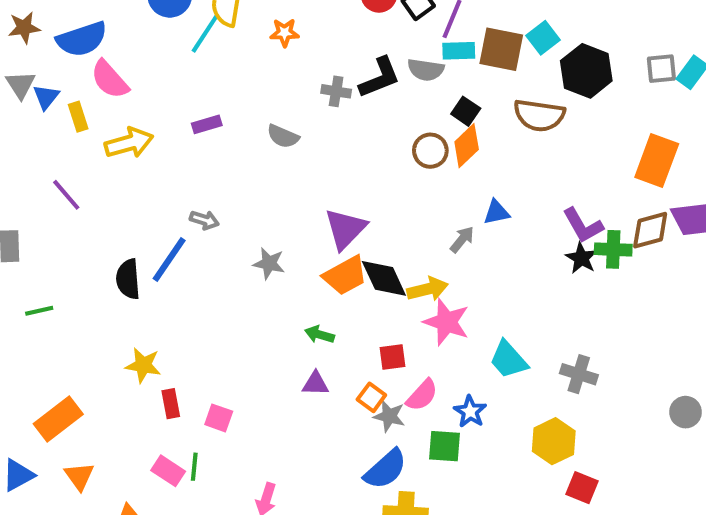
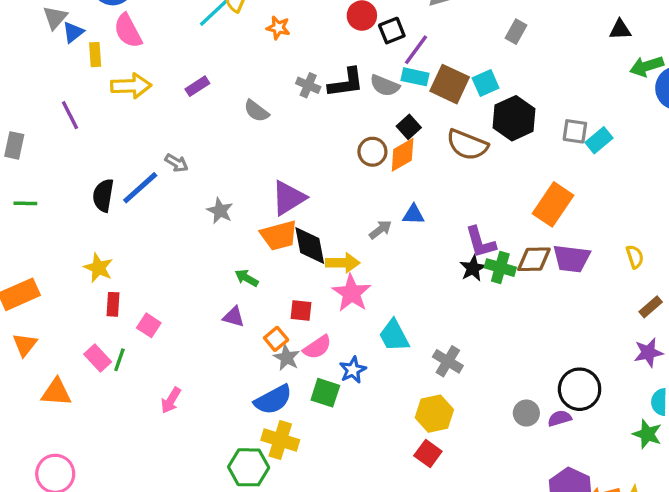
purple rectangle: (207, 124) -> (197, 86), turned -30
yellow hexagon: (554, 441) -> (434, 414), moved

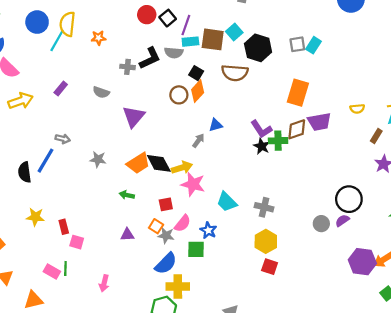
purple triangle: (288, 198) -> (134, 117), moved
yellow semicircle: (635, 257) -> (357, 109), turned 120
red rectangle: (113, 304) -> (64, 227), moved
purple triangle: (234, 317) -> (127, 235), moved

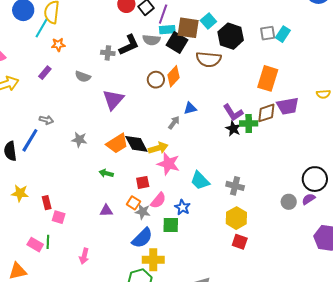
orange star: (98, 38) -> (58, 45), moved
black square: (196, 73) -> (177, 42), moved, size x1.5

